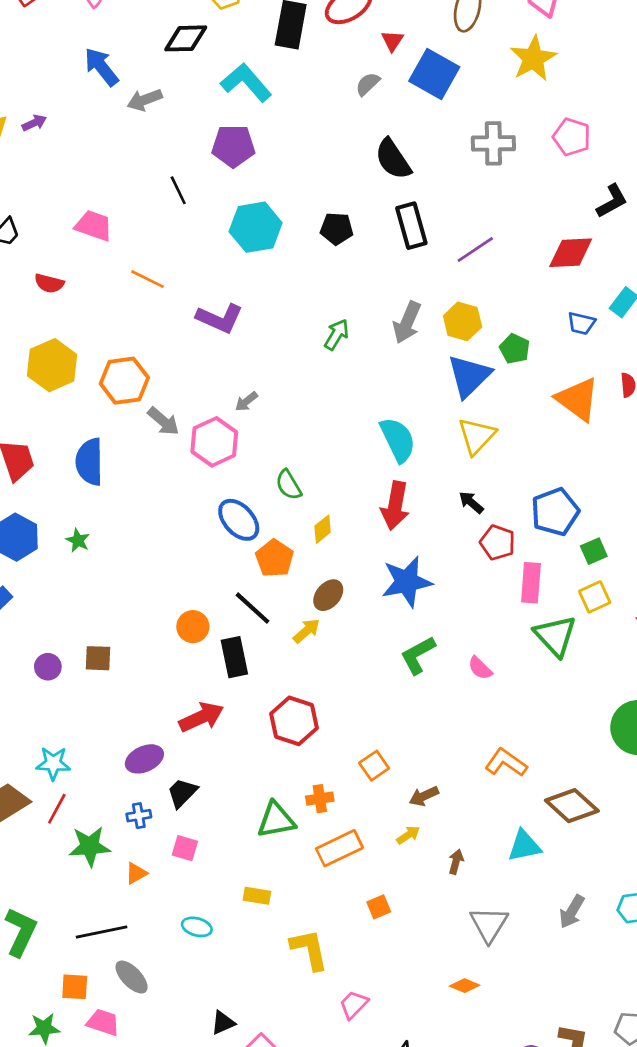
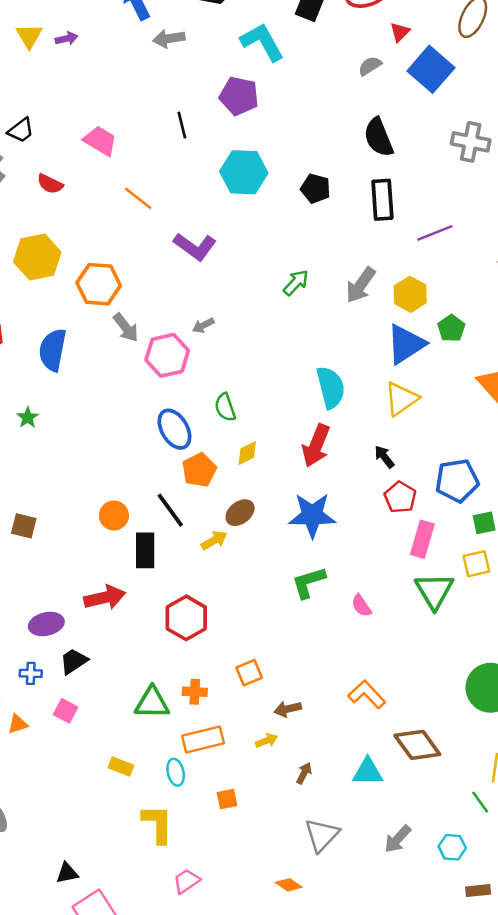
cyan ellipse: (197, 927) -> (176, 772), moved, turned 50

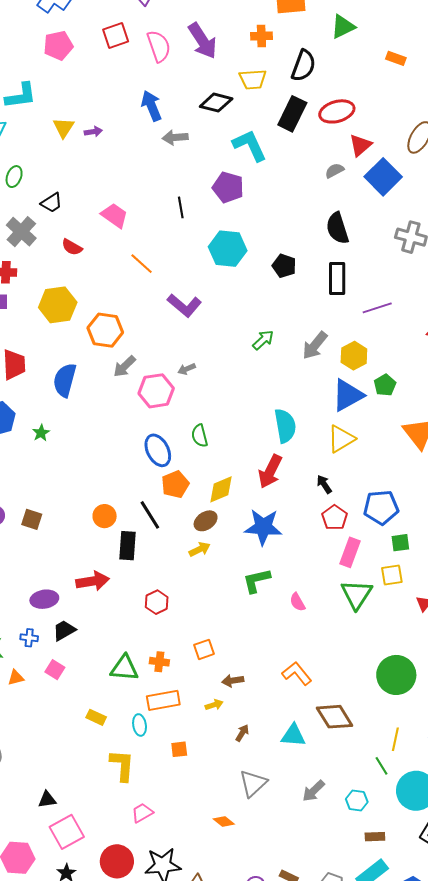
red triangle: (400, 32) -> (360, 145), size x1.4
gray arrow: (126, 328) -> (125, 366), turned 80
yellow diamond: (247, 453) -> (221, 489), moved, size x1.4
yellow arrow: (214, 540) -> (200, 549), moved
red hexagon: (186, 618) -> (157, 602), size x0.7

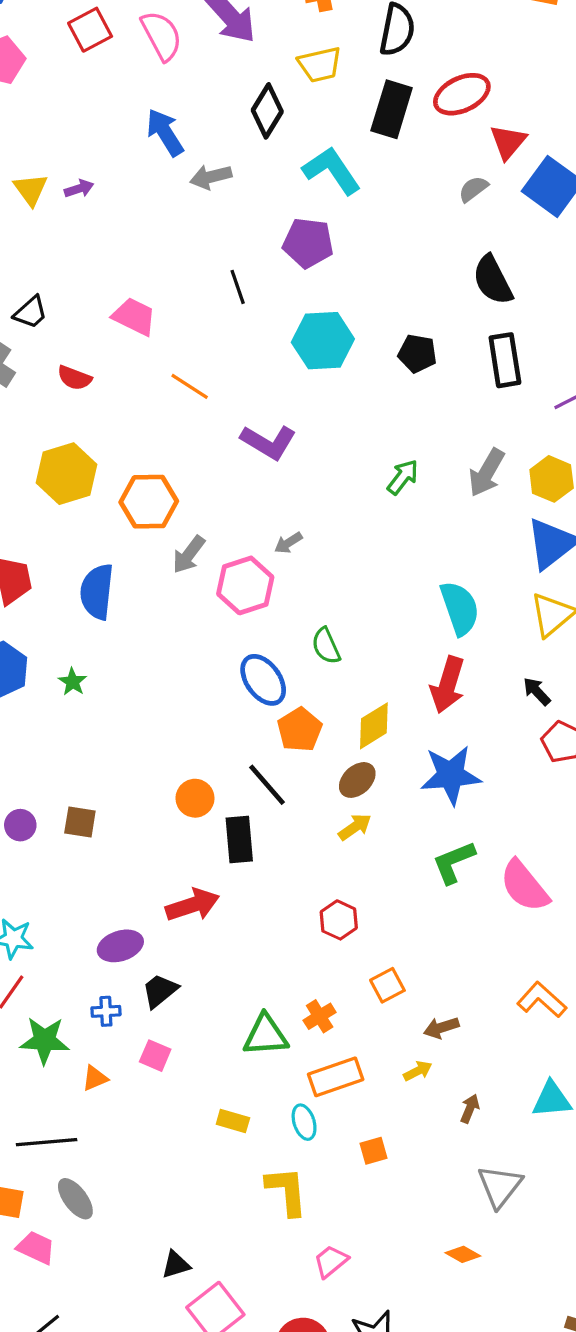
black diamond: (216, 103) -> (267, 111), turned -64
red hexagon: (157, 602) -> (339, 920), moved
pink semicircle: (297, 602) -> (524, 886), size x1.8
orange cross: (159, 662) -> (320, 1016), turned -30

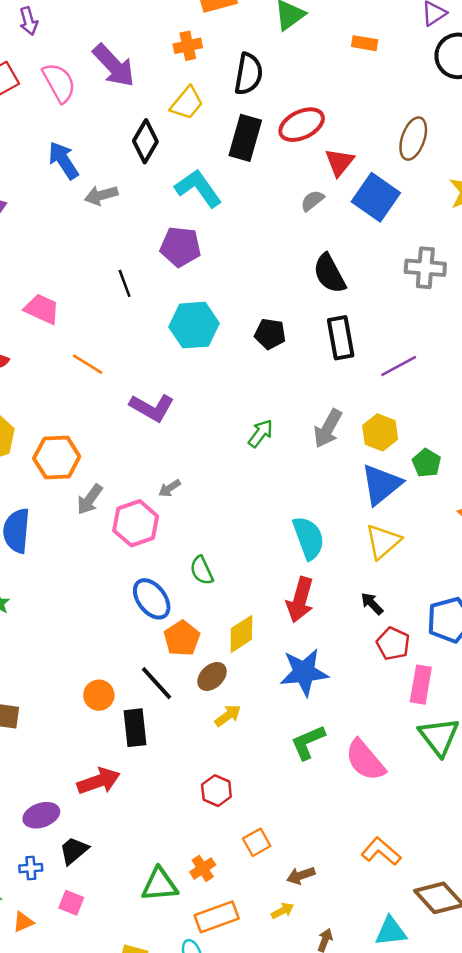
yellow trapezoid: (320, 64) -> (187, 103), turned -36
brown ellipse: (357, 780) -> (212, 676), moved

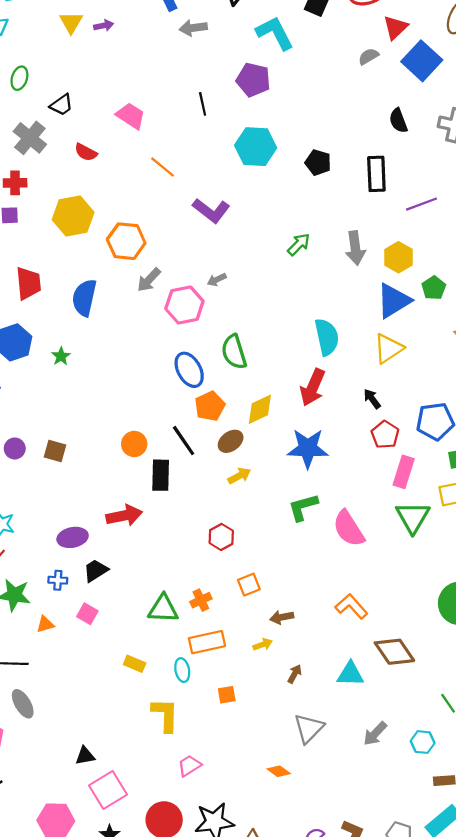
black semicircle: (329, 274) -> (398, 121), moved, size x0.7
gray arrow: (328, 429) -> (355, 248), turned -44
green semicircle: (202, 571) -> (234, 352), size x1.4

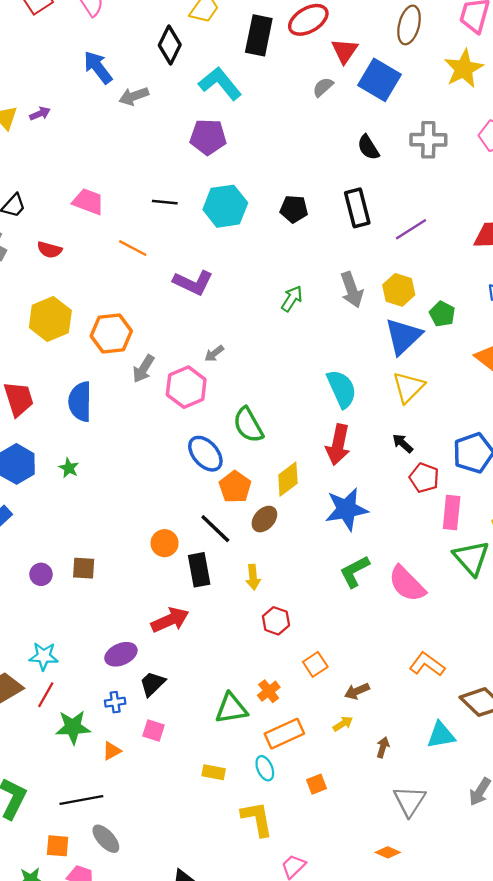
black line: (203, 104) -> (165, 202), moved, turned -60
yellow arrow: (239, 476) -> (253, 577), moved, turned 125

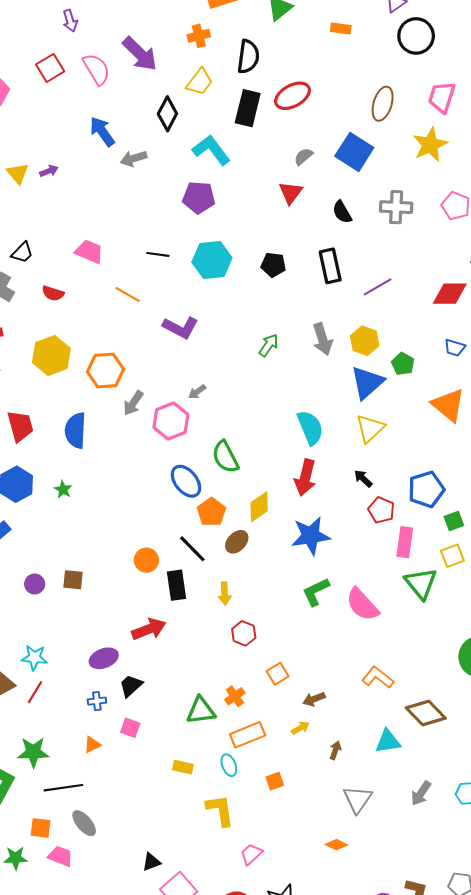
red triangle: (345, 51) -> (291, 193), moved
green star: (73, 727) -> (33, 752), moved

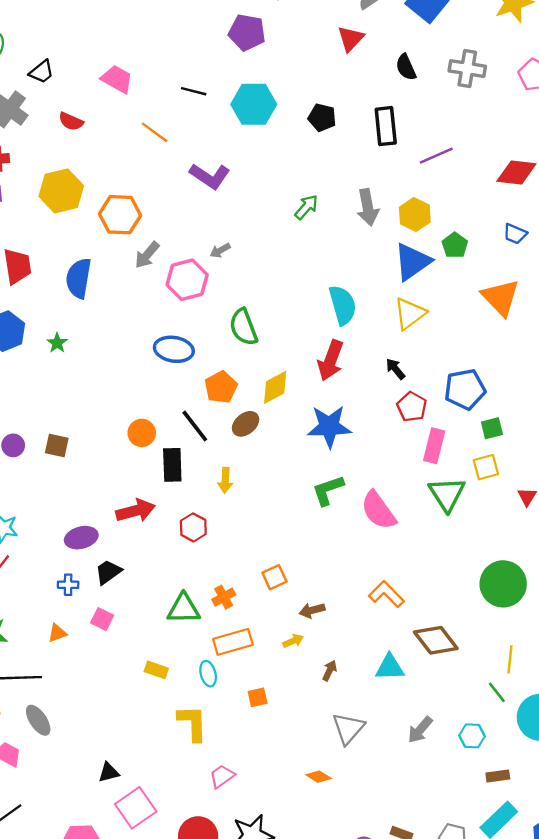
blue ellipse: (186, 481) -> (174, 349), moved, turned -48
red hexagon: (244, 633) -> (193, 527), moved

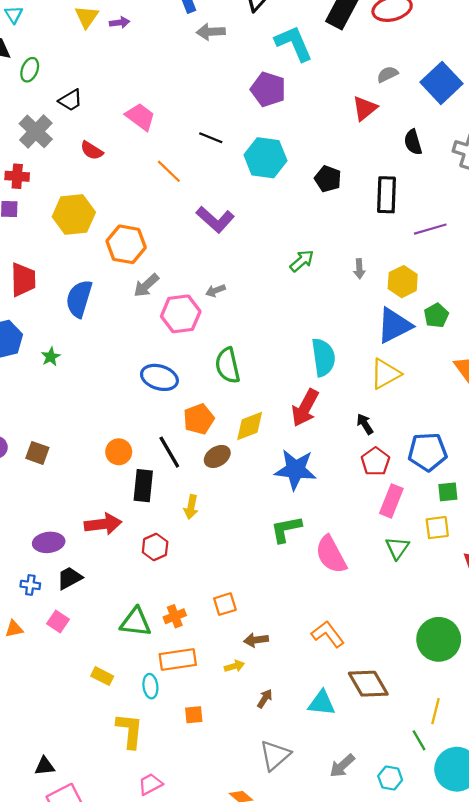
gray arrow: (368, 207) -> (359, 269), size x0.6
green triangle: (447, 494) -> (397, 548), size x0.7

